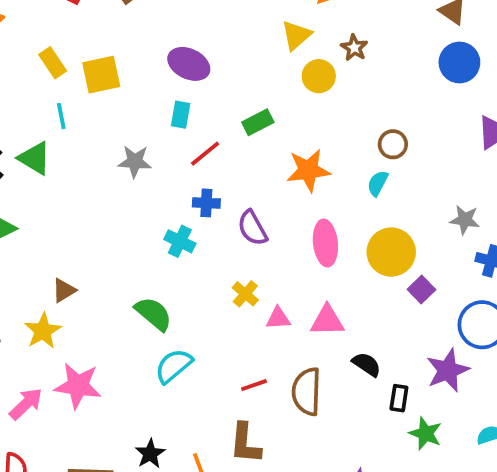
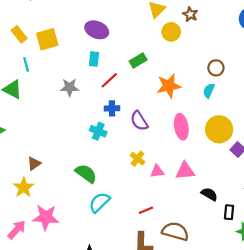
brown semicircle: (307, 392) -> (175, 231), moved, turned 108

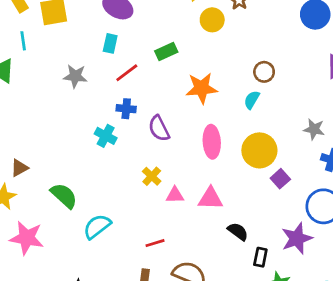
green semicircle: (86, 173) -> (64, 196), moved

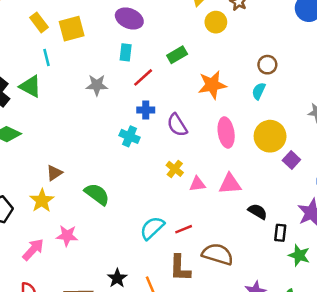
cyan semicircle: (97, 227) -> (152, 228), moved
pink star: (27, 238) -> (67, 236), size x0.7

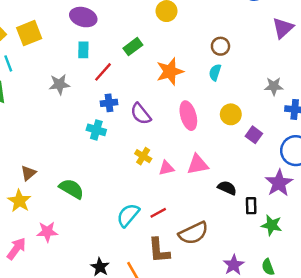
yellow circle: (270, 136) -> (231, 114), size x0.7
brown semicircle: (218, 254) -> (193, 233), turned 144

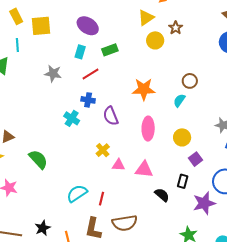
green rectangle: (133, 47) -> (110, 50), moved
black rectangle: (251, 206) -> (183, 181), moved
red line: (158, 213) -> (101, 199), turned -64

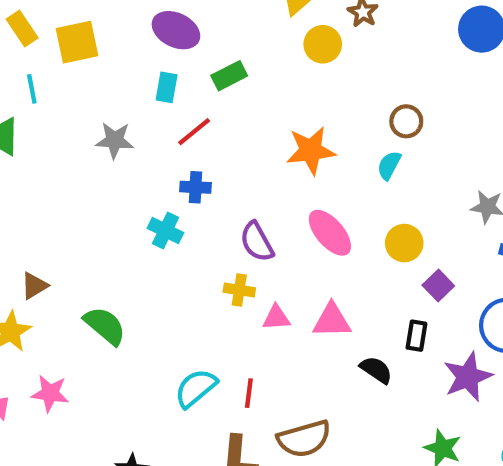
purple semicircle: (111, 116) -> (257, 242), moved
pink ellipse: (148, 129) -> (330, 233), turned -35
yellow cross: (103, 150) -> (239, 290), turned -32

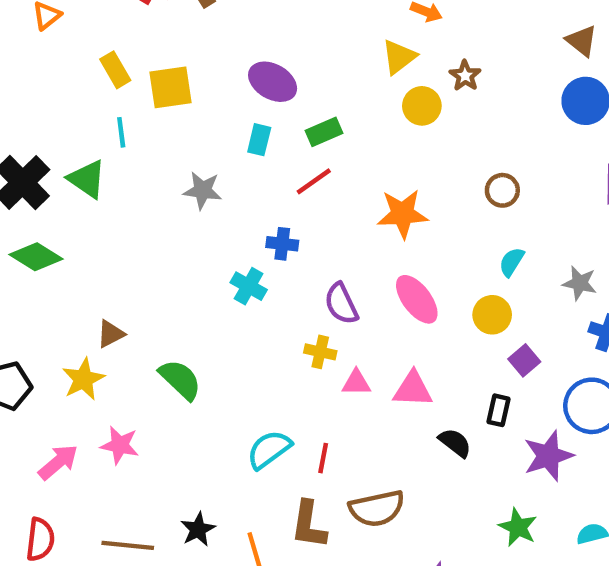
red line: (194, 132) -> (314, 181), moved
cyan semicircle: (389, 165) -> (512, 262), moved

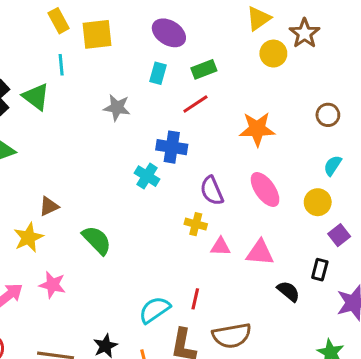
brown star: (465, 76) -> (305, 33), size x1.4
blue cross: (282, 244) -> (172, 147), size x1.4
cyan semicircle: (269, 450) -> (155, 310), moved

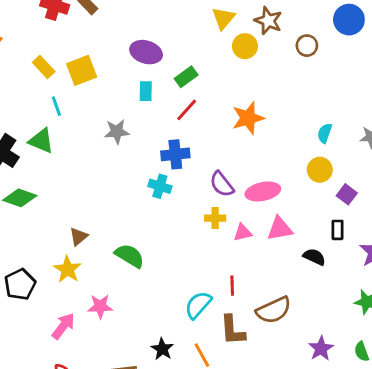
brown circle: (328, 115) -> (307, 46), moved
pink ellipse: (265, 189) -> (263, 191), moved, turned -52

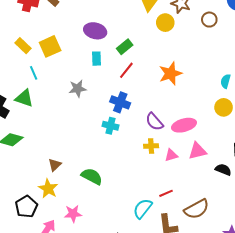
blue cross: (175, 154) -> (120, 102), turned 30
black pentagon: (20, 284) -> (26, 207), moved
red line: (232, 286) -> (166, 193), turned 72

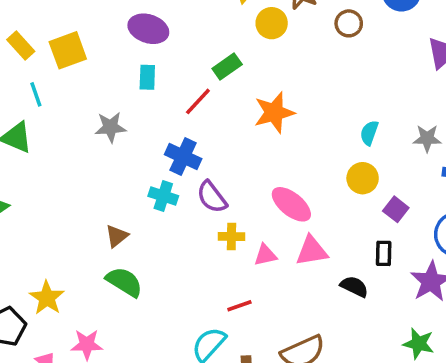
green rectangle: (125, 47) -> (227, 67), moved
purple semicircle: (154, 122) -> (212, 197), moved
pink ellipse: (184, 125) -> (291, 204), turned 50
brown triangle: (55, 165) -> (117, 236), moved
red line: (166, 193) -> (239, 306), moved

